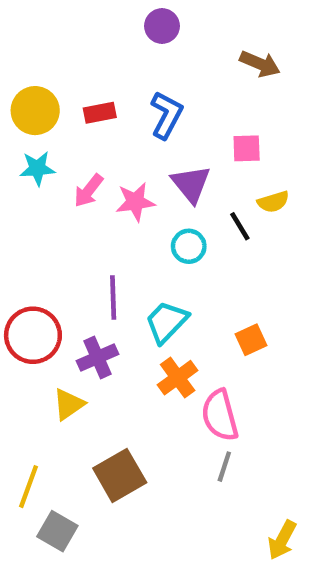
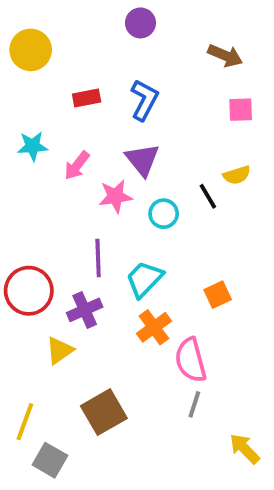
yellow circle: (35, 111) -> (31, 50), moved
pink square: (247, 148) -> (241, 110), moved
purple triangle: (191, 184) -> (142, 160), moved
pink star: (135, 202) -> (115, 196), moved
yellow arrow: (282, 540) -> (244, 449), moved, turned 108

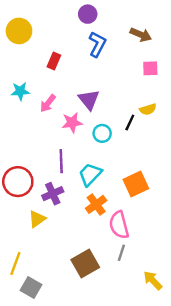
red rectangle: (87, 98) -> (54, 61), turned -56
blue L-shape: (144, 100) -> (97, 44), moved
black line: (208, 196) -> (130, 123), turned 56
orange square: (218, 295) -> (136, 184), size x1.5
brown square: (104, 412) -> (85, 264), moved

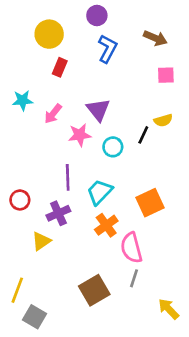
yellow circle: (19, 31) -> (49, 34), moved
red circle: (18, 182) -> (20, 200), size x0.6

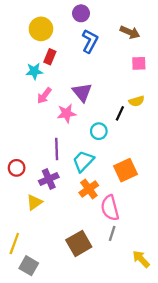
cyan star: (23, 100) -> (34, 71), moved
cyan circle: (113, 147) -> (99, 131), moved

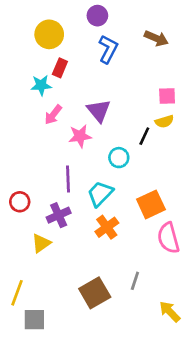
pink square: (139, 63) -> (167, 96), moved
pink semicircle: (110, 208) -> (168, 238), moved
gray square: (29, 266) -> (34, 320), turned -30

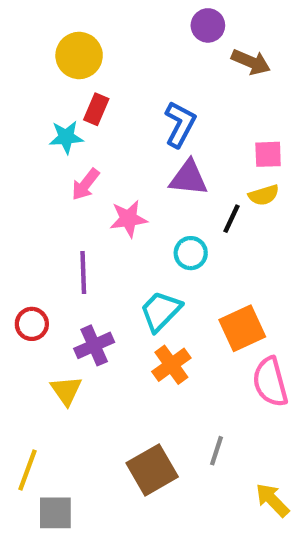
purple circle: (97, 16) -> (208, 25), moved
blue L-shape: (108, 49) -> (180, 124), moved
purple triangle: (99, 111) -> (189, 178), moved, turned -45
purple line: (68, 179) -> (83, 272), moved
yellow triangle: (41, 243) -> (66, 391), turned -30

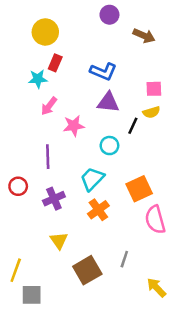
purple circle: (208, 25) -> (109, 15), moved
blue L-shape: (180, 124) -> (103, 71), turned 85
yellow triangle: (66, 391) -> (59, 241), moved

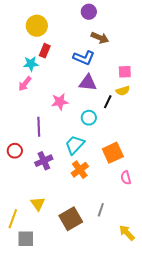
brown arrow: (144, 36) -> (100, 38), moved
pink arrow: (49, 106) -> (25, 84), moved
pink semicircle: (155, 220) -> (126, 178), size x0.6
yellow triangle: (59, 241) -> (38, 204), moved

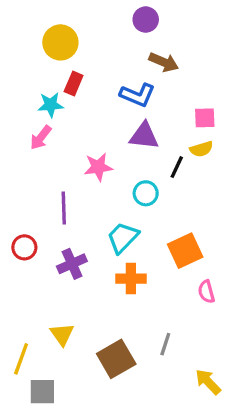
orange cross: (80, 170) -> (131, 279), turned 36

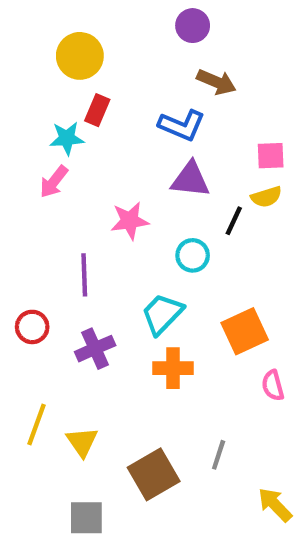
yellow line: (21, 359) -> (36, 424), moved
gray square: (42, 392) -> (86, 518), moved

